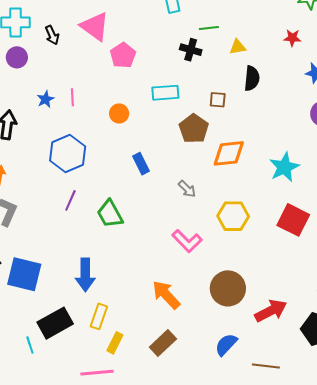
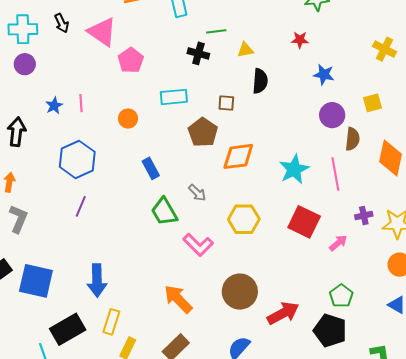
black arrow: (52, 35) -> (62, 23), moved
green trapezoid: (110, 214) -> (164, 212), moved

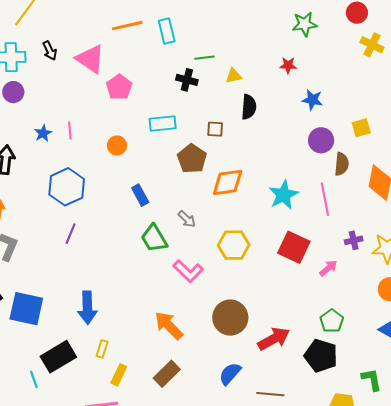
yellow cross: (385, 49) -> (372, 45), moved
yellow rectangle: (111, 322) -> (102, 349), size x0.7

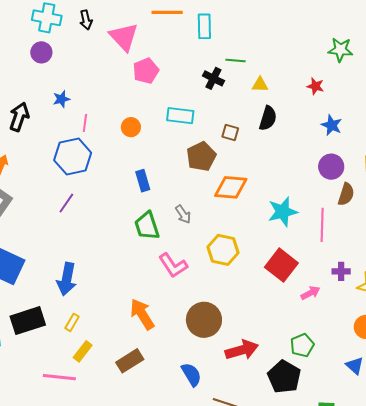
pink line: (70, 130) -> (85, 123), moved
blue semicircle: (230, 374) -> (191, 374), turned 95

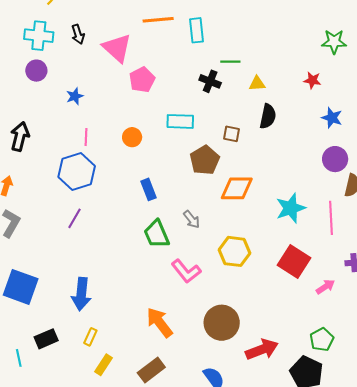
blue star: (61, 99) -> (75, 96), moved
black rectangle: (28, 321) -> (46, 339), size x0.7

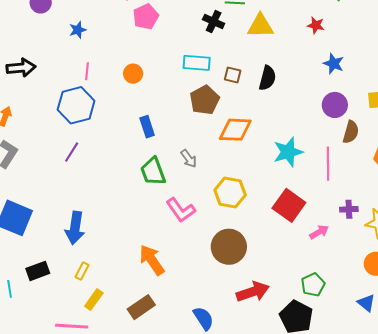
yellow triangle: (257, 84) -> (260, 26), size x1.6
black semicircle: (268, 116) -> (267, 78), moved
cyan rectangle: (180, 121) -> (197, 63), moved
black arrow: (20, 137) -> (21, 68), turned 68
brown circle: (222, 323) -> (229, 247), moved

